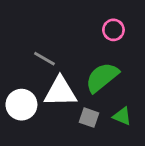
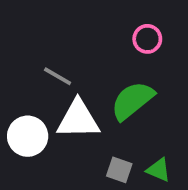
green triangle: (122, 116) -> (159, 170), moved
gray square: (89, 118) -> (119, 170), moved

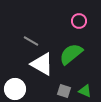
white triangle: (78, 119) -> (42, 64), turned 30
white circle: (28, 136) -> (15, 89), moved

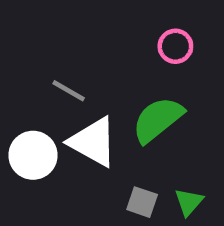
white circle: (15, 89) -> (33, 155), moved
green triangle: (85, 91) -> (189, 202), turned 48

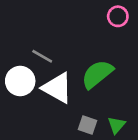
pink circle: (175, 46) -> (118, 16), moved
white circle: (33, 155) -> (20, 81), moved

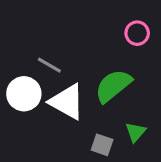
pink circle: (118, 16) -> (137, 33), moved
green triangle: (116, 125) -> (136, 132), moved

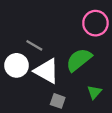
pink circle: (137, 33) -> (95, 23), size x1.5
gray square: (102, 145) -> (58, 101), moved

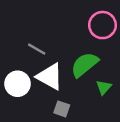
white circle: (17, 65) -> (17, 84), moved
green triangle: (94, 92) -> (104, 87), moved

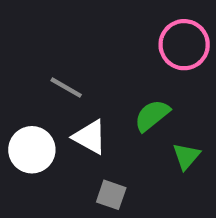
green semicircle: (85, 65) -> (152, 115), size x0.7
white triangle: (50, 77) -> (90, 137), size x0.7

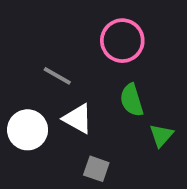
pink circle: (184, 45) -> (122, 41), moved
green semicircle: (152, 115) -> (132, 100), turned -68

